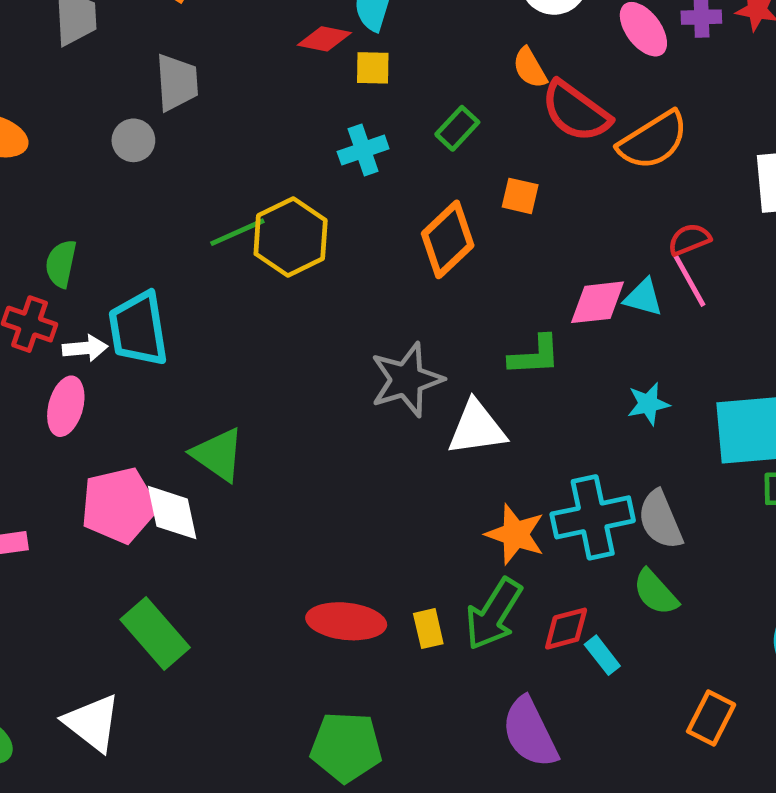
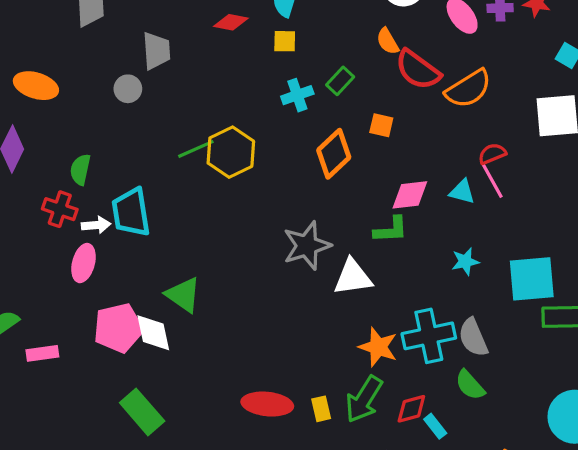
red diamond: (324, 39) -> (231, 22), moved
cyan cross: (363, 150) -> (297, 95), moved
pink diamond: (597, 302) -> (410, 195), moved

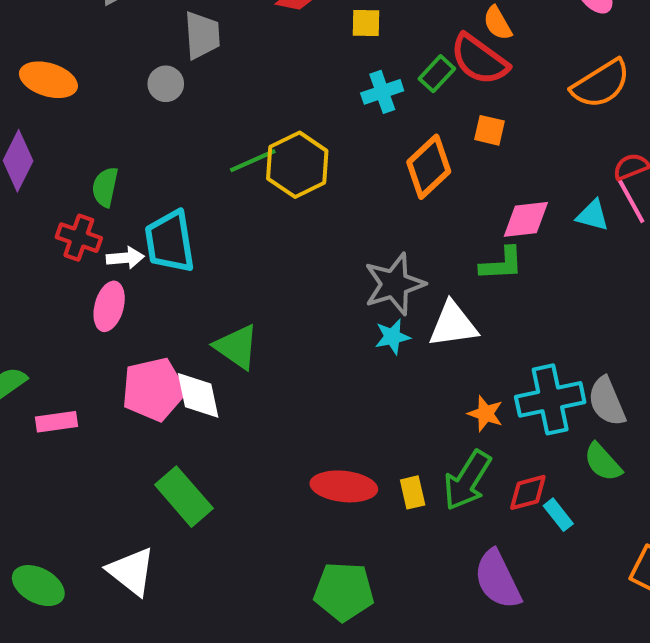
red semicircle: (418, 70) -> (479, 60), moved
cyan star: (465, 261) -> (392, 337), moved
orange star: (378, 347) -> (485, 414), size x0.7

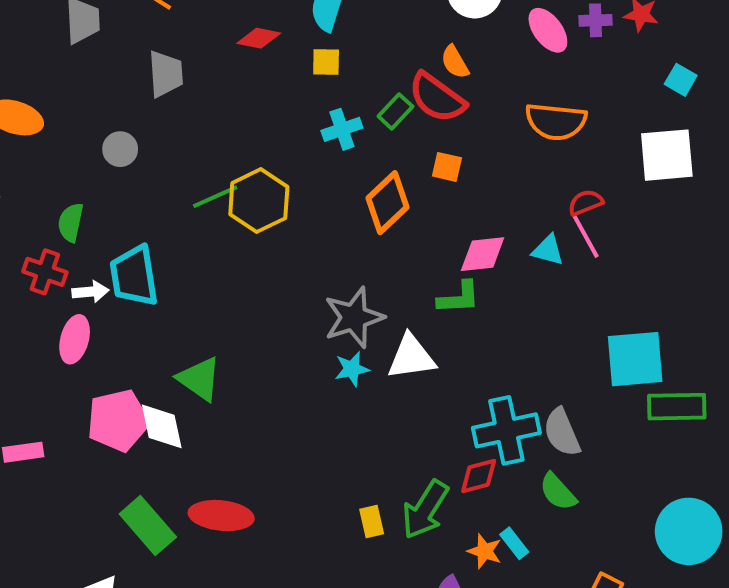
gray circle: (166, 84) -> (120, 149), moved
orange semicircle: (601, 84) -> (556, 121), turned 38
orange star: (485, 414) -> (485, 551), moved
red ellipse: (344, 486) -> (221, 516), moved
red diamond: (528, 492) -> (479, 476), moved

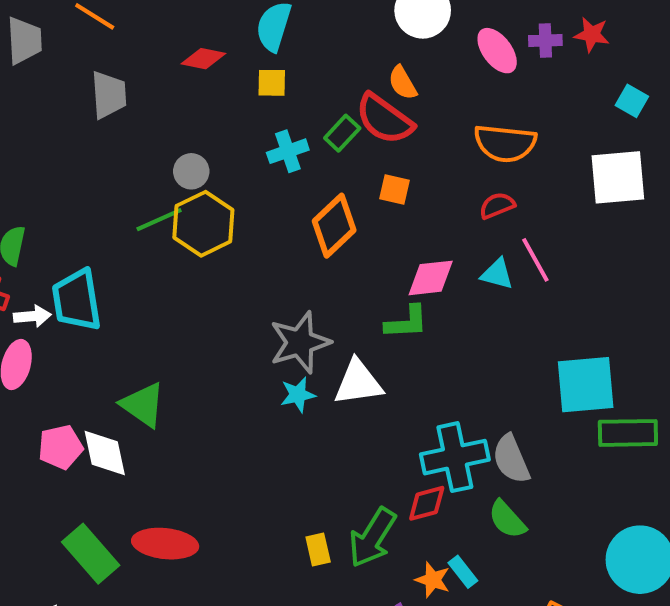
gray circle: (120, 149) -> (191, 171), moved
red semicircle: (586, 203) -> (497, 206), moved
pink pentagon: (118, 420) -> (60, 447), size x0.7

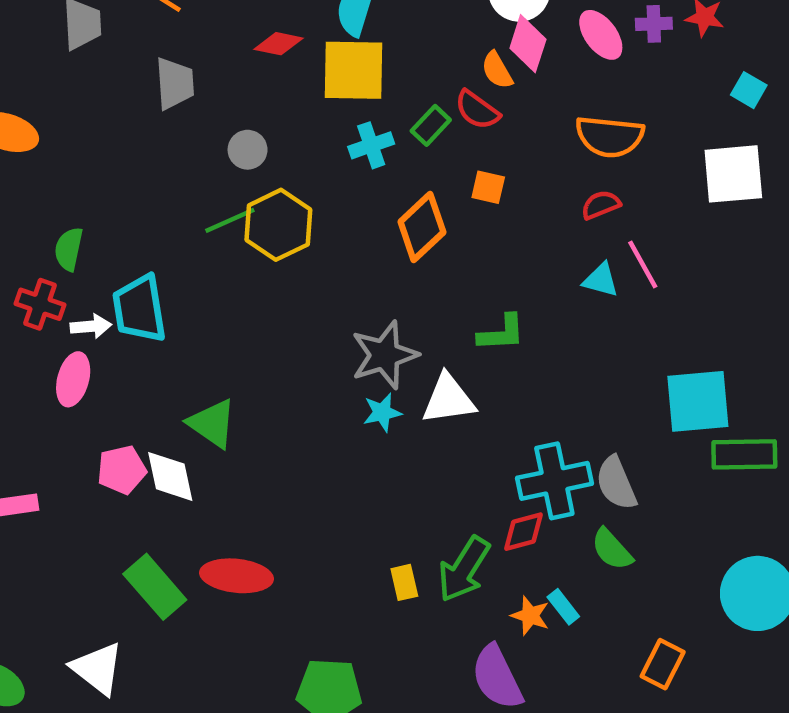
yellow square: (272, 83) -> (354, 70), size x2.0
red semicircle: (384, 119) -> (477, 110), size x0.7
gray circle: (191, 171) -> (248, 150), moved
pink diamond: (431, 278) -> (528, 44), moved, turned -66

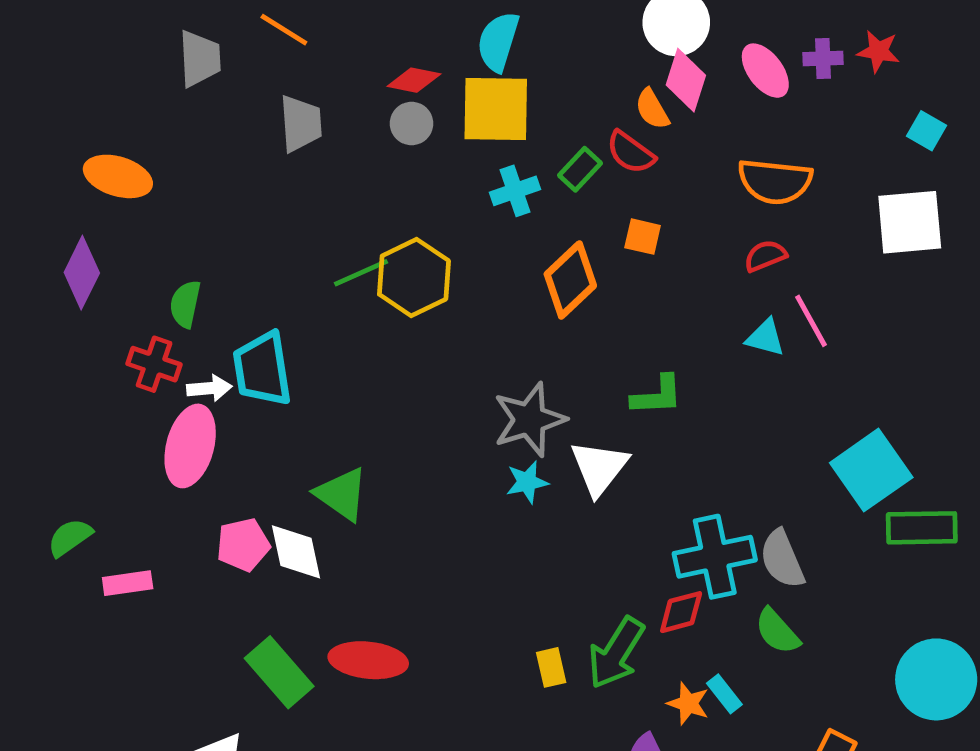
gray circle: (248, 150) -> (412, 124), moved
pink ellipse: (73, 379) -> (190, 446), size x1.4
white triangle: (448, 399) -> (599, 468), turned -44
cyan square: (698, 401) -> (871, 470), turned -30

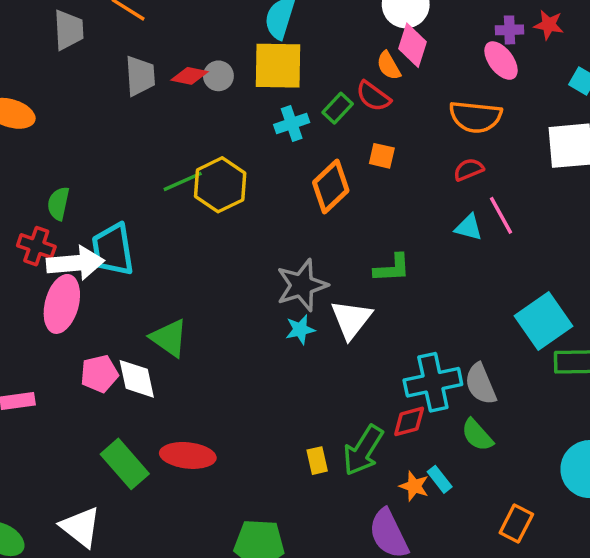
pink ellipse: (765, 71) -> (501, 61), moved
red diamond: (414, 80) -> (189, 76), moved
white arrow: (209, 388) -> (75, 263), size x1.8

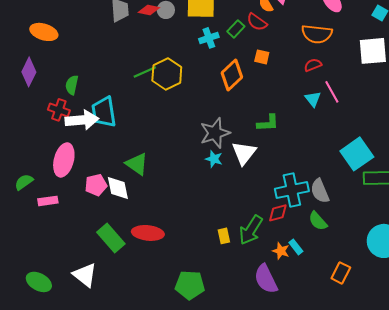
cyan triangle: (469, 227) -> (313, 99), turned 36
pink ellipse: (62, 304) -> (64, 160), moved
cyan star: (300, 329) -> (214, 159), turned 30

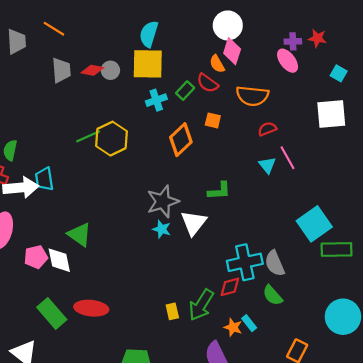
orange semicircle: (317, 34) -> (252, 96), moved
cyan trapezoid: (104, 112) -> (44, 179), size x0.7

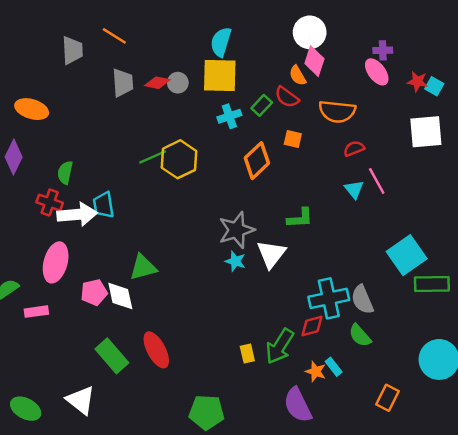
red star: (317, 38) -> (417, 81), moved
green triangle: (79, 235) -> (143, 267), turned -50
red ellipse: (91, 308) -> (156, 350), turned 56

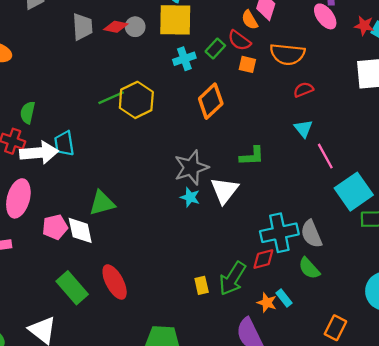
orange square: (293, 139) -> (247, 64), moved
pink line: (377, 181) -> (325, 156), moved

